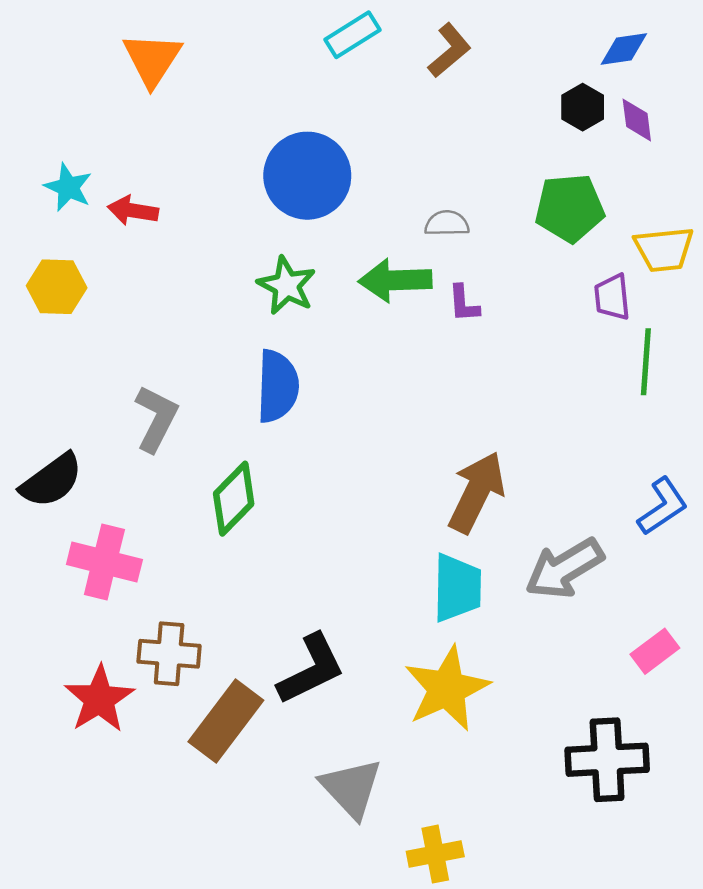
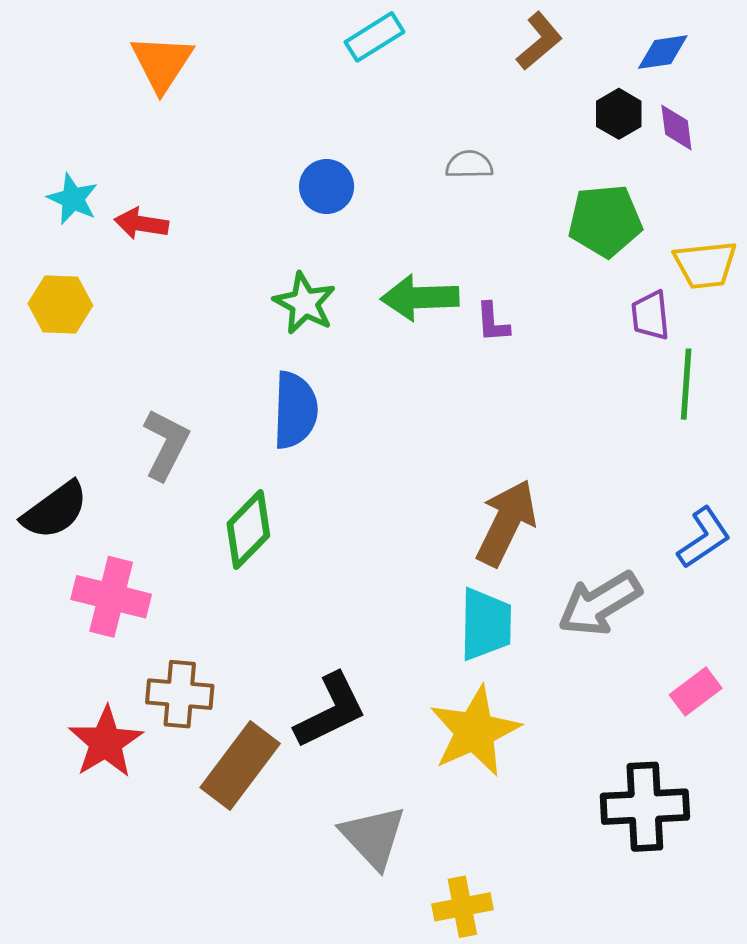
brown L-shape: (449, 50) -> (539, 41), moved
blue circle: (307, 176) -> (327, 187), size x0.6
gray semicircle: (447, 223) -> (469, 165), moved

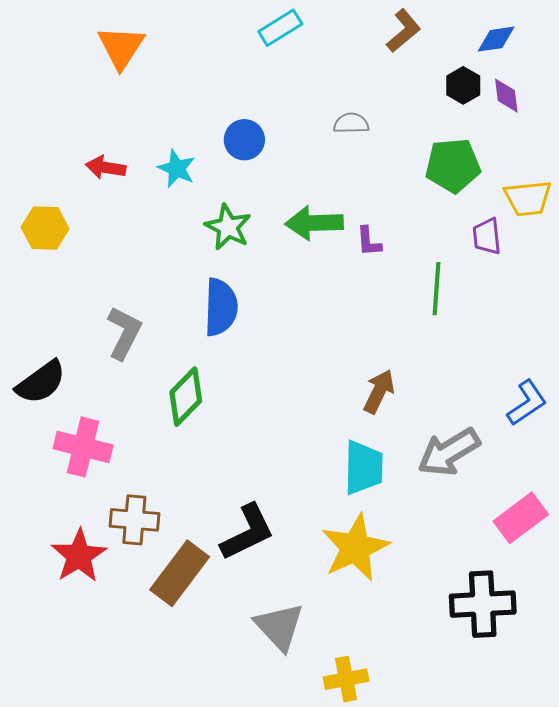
cyan star: (73, 199) -> (177, 168), moved
green line: (686, 384) -> (436, 289), moved
brown arrow: (506, 523) -> (379, 391), size x0.7
pink rectangle: (696, 691) -> (521, 518), size x1.4

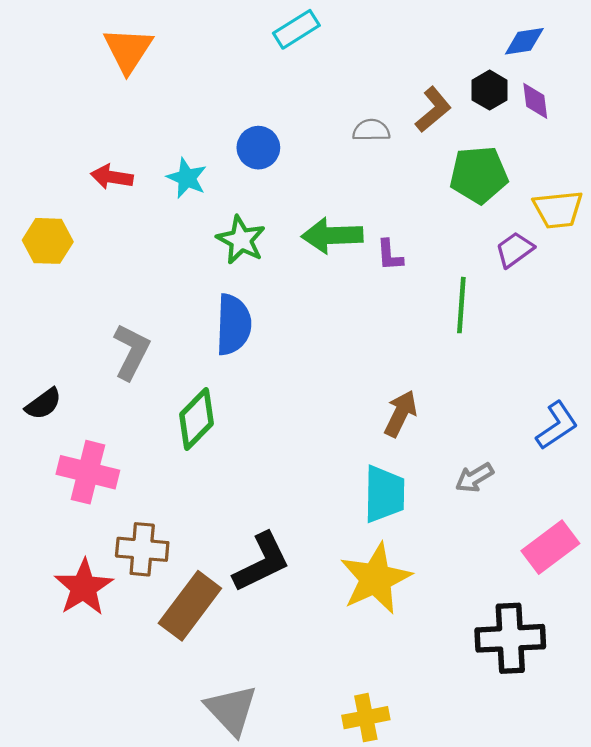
brown L-shape: (404, 31) -> (433, 110), moved
purple trapezoid: (487, 236) -> (515, 250), turned 60
black semicircle: (41, 382) -> (43, 404), size x0.7
gray arrow: (449, 452) -> (474, 478), size x0.6
gray triangle: (279, 627) -> (231, 710), moved

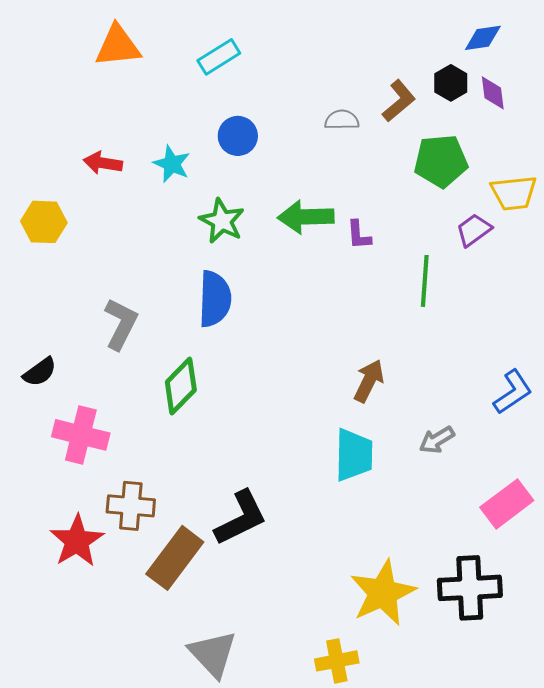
cyan rectangle: (296, 29) -> (219, 57), moved
orange triangle: (128, 50) -> (118, 46), turned 51
yellow star: (376, 579) -> (383, 593), moved

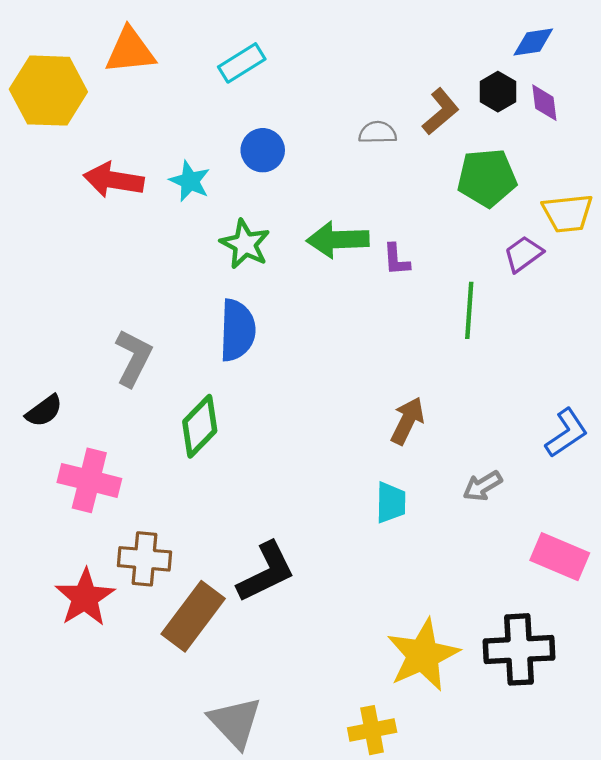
red arrow: (103, 163) -> (114, 180), size x1.4
yellow hexagon: (44, 222) -> (48, 91), moved, size x1.5
cyan trapezoid: (354, 455) -> (391, 503), size x0.7
pink rectangle: (507, 504) -> (560, 557), turned 60

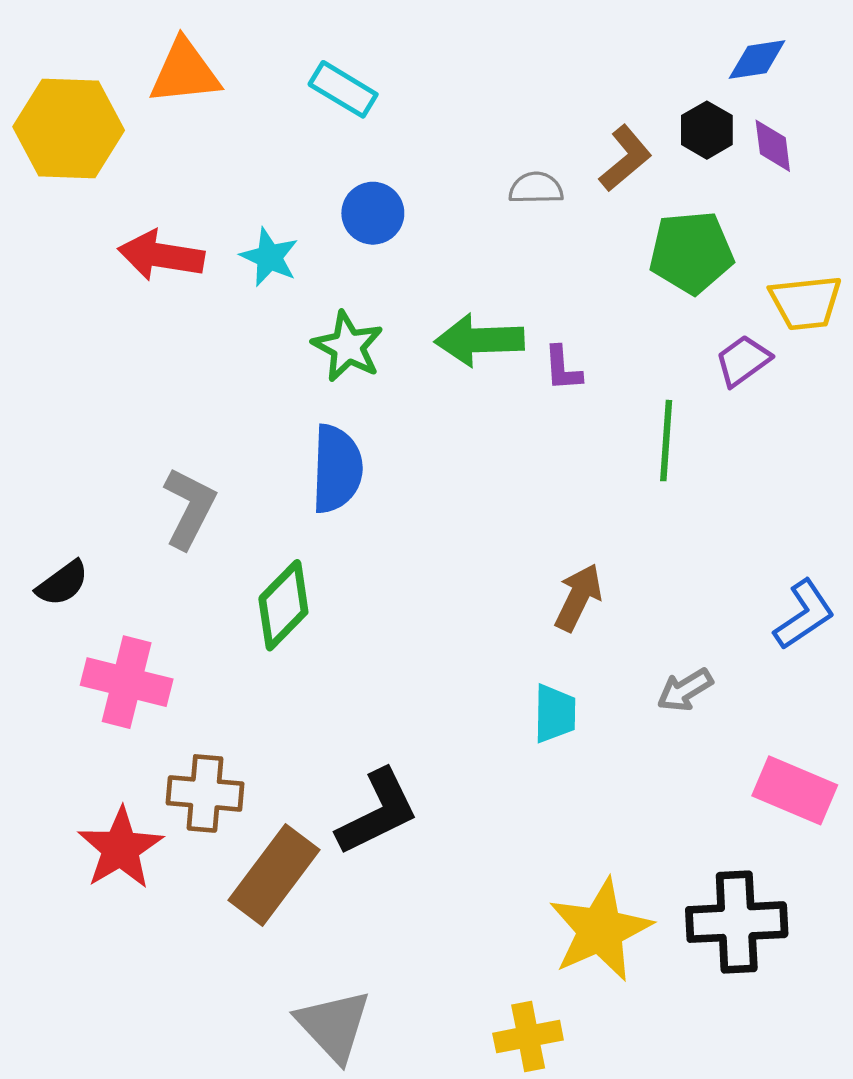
cyan rectangle: (242, 63) -> (343, 89), turned 63

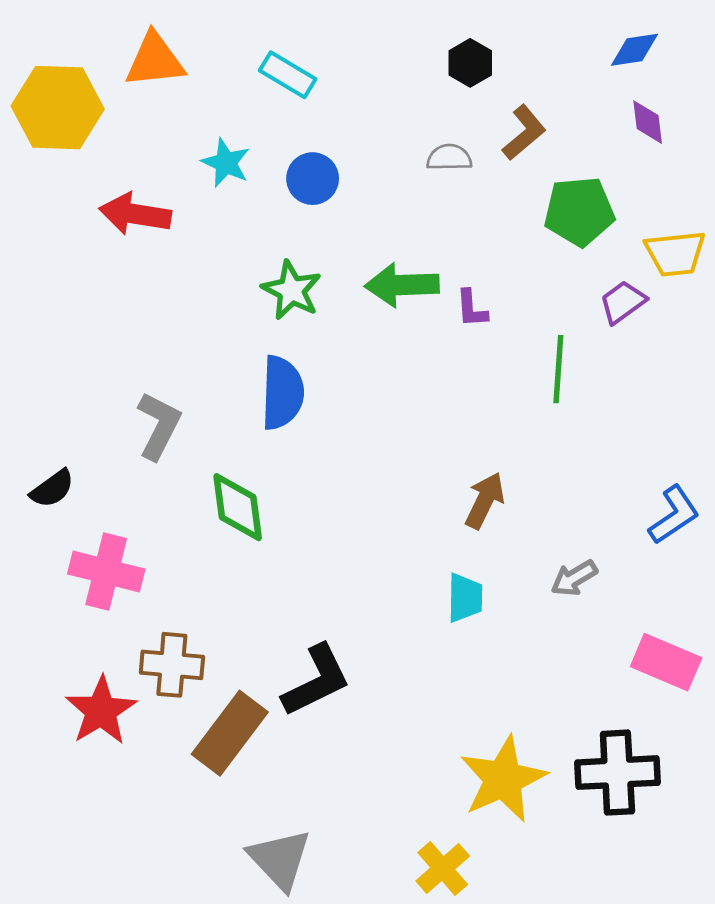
black hexagon: (707, 130) -> (470, 63), moved
cyan star: (269, 257) -> (226, 163), moved
green diamond: (283, 605) -> (238, 507), turned -52
yellow cross: (528, 1037) -> (443, 869), turned -30

